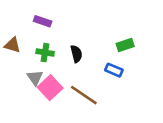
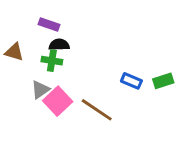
green rectangle: (125, 45) -> (163, 81), moved
black semicircle: (76, 54) -> (59, 45), moved, turned -78
gray triangle: (35, 78) -> (40, 90), turned 30

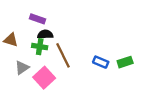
gray triangle: (40, 90) -> (22, 68), moved
brown line: (97, 110) -> (63, 55), moved, turned 30

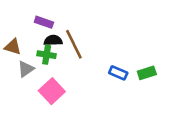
brown line: (63, 55) -> (74, 44), moved
gray triangle: (22, 68) -> (26, 69), moved

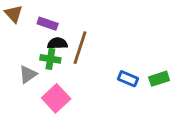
brown line: (74, 44) -> (80, 48), turned 44
brown triangle: (13, 47) -> (14, 14), moved, turned 30

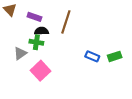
brown line: (80, 48) -> (66, 22), moved

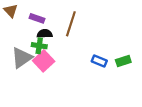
gray triangle: (20, 53) -> (22, 58), size x1.5
pink square: (40, 71) -> (44, 61), moved

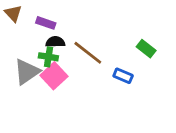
brown line: (71, 24) -> (88, 53), moved, turned -70
green rectangle: (123, 61) -> (146, 49), moved, turned 56

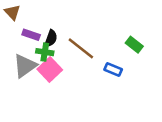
purple rectangle: (46, 23) -> (31, 35), moved
black semicircle: (55, 42) -> (51, 38), turned 112

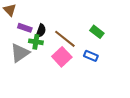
green rectangle: (134, 45) -> (97, 32), moved
pink square: (50, 70) -> (62, 57), moved

